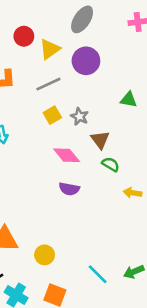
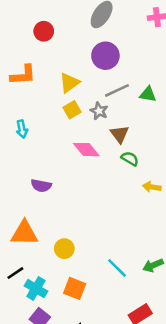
yellow triangle: (50, 49) -> (69, 83), moved
gray line: (48, 84) -> (117, 90), moved
purple semicircle: (69, 189) -> (41, 186), moved

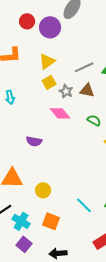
purple circle: (105, 56) -> (50, 27), moved
gray star: (99, 111) -> (66, 91), moved
brown triangle: (120, 134) -> (87, 90), moved, turned -42
purple semicircle: (41, 186) -> (34, 141), moved

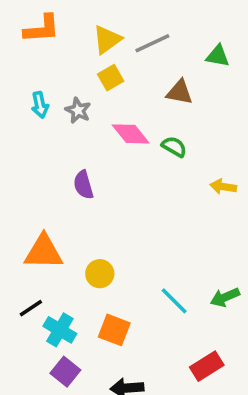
gray line: (84, 67) -> (152, 43), moved
gray star: (66, 91) -> (78, 110), moved
green semicircle: (94, 120) -> (174, 147), moved
purple semicircle: (34, 141) -> (83, 185), turned 63

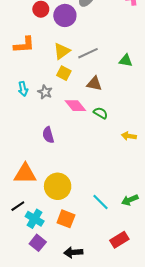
yellow square: (111, 78) -> (64, 73), turned -32
brown triangle: (180, 92) -> (94, 84), moved
yellow circle: (100, 274) -> (58, 186), size x1.6

